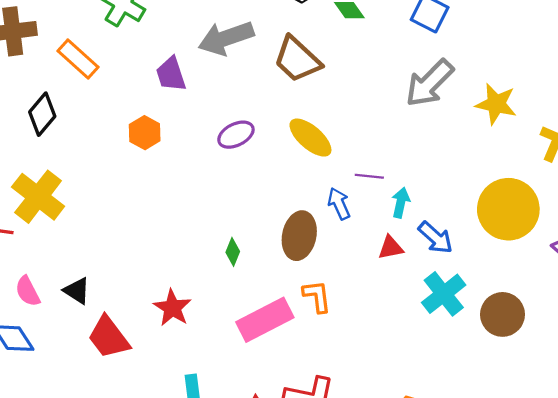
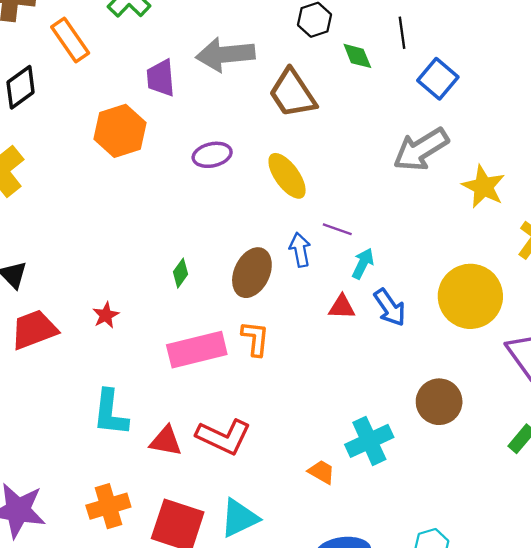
orange hexagon: (145, 133) -> (120, 131), size x1.5
cyan cross: (444, 294) -> (369, 441), moved
red star: (172, 308) -> (106, 315), size x0.7
red trapezoid: (109, 337) -> (34, 330), turned 93

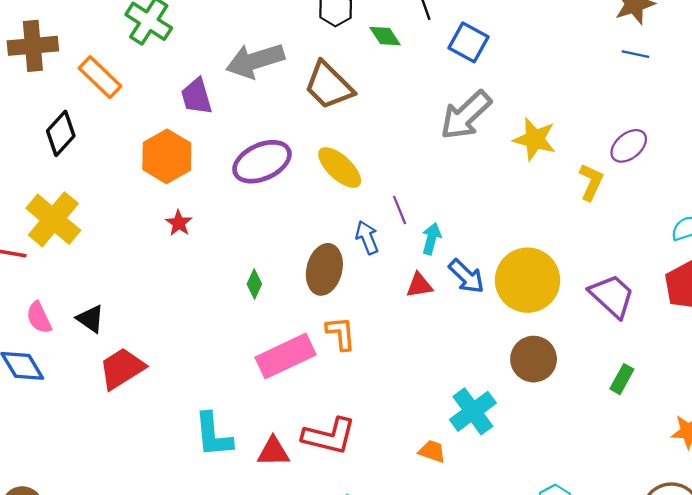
purple ellipse: (212, 155) -> (262, 162), size x1.5
purple line: (337, 229) -> (400, 210), turned 60
yellow circle: (470, 296) -> (528, 280), moved
red star: (106, 315) -> (179, 223), moved

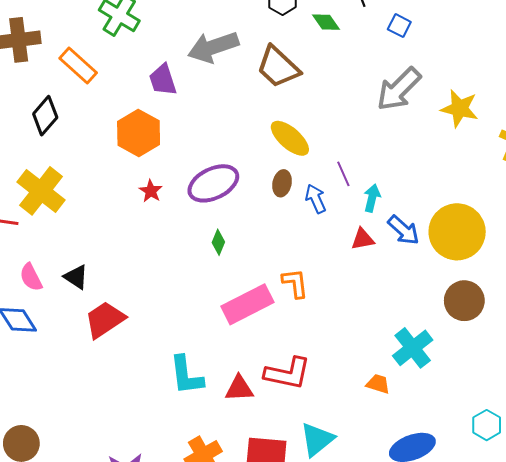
blue square: (469, 42) -> (399, 26), size x0.7
purple ellipse: (262, 162) -> (213, 183), moved
brown ellipse: (324, 269) -> (282, 183), moved, size x0.6

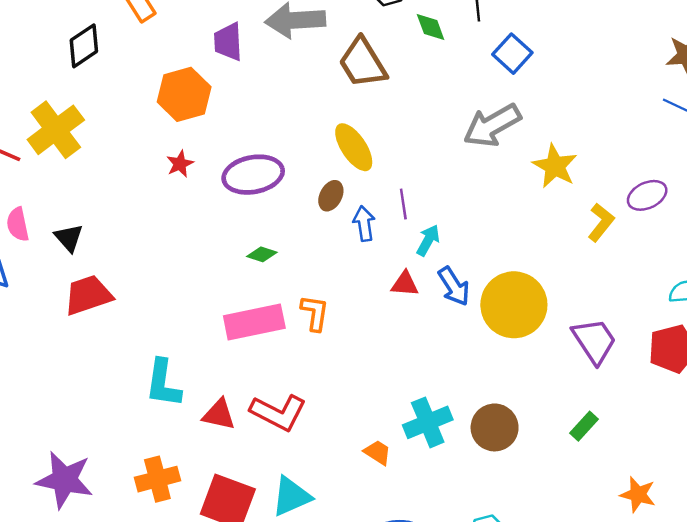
blue square: (399, 26) -> (512, 54), size x1.4
green diamond: (218, 242) -> (262, 254), moved, turned 70
brown circle: (464, 301) -> (495, 427), moved

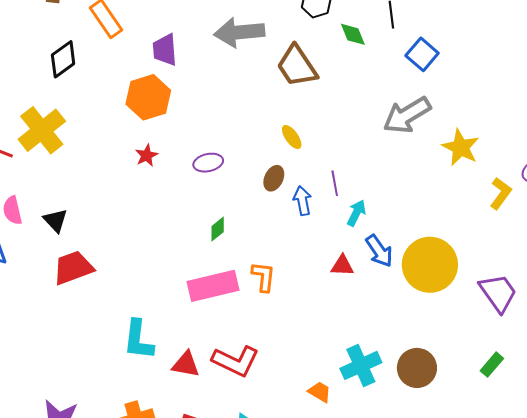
purple trapezoid: (228, 42) -> (165, 50), moved
yellow ellipse: (354, 147) -> (292, 137), size x0.6
purple ellipse: (253, 175) -> (208, 163), size x0.6
green diamond: (262, 254) -> (218, 229), turned -55
red triangle: (405, 284) -> (342, 266), moved

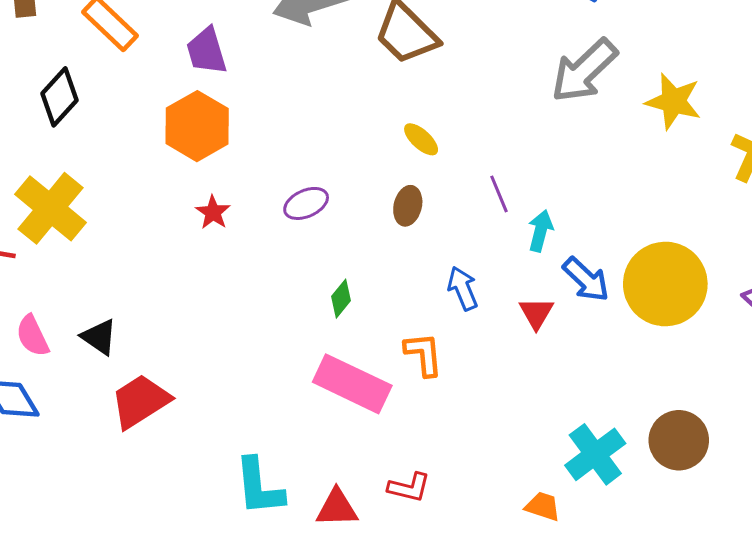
blue arrow: (302, 201) -> (463, 288), moved
red triangle: (342, 266) -> (536, 313), turned -50
pink rectangle: (213, 286) -> (352, 384), turned 51
red L-shape: (236, 361) -> (409, 487), size x0.6

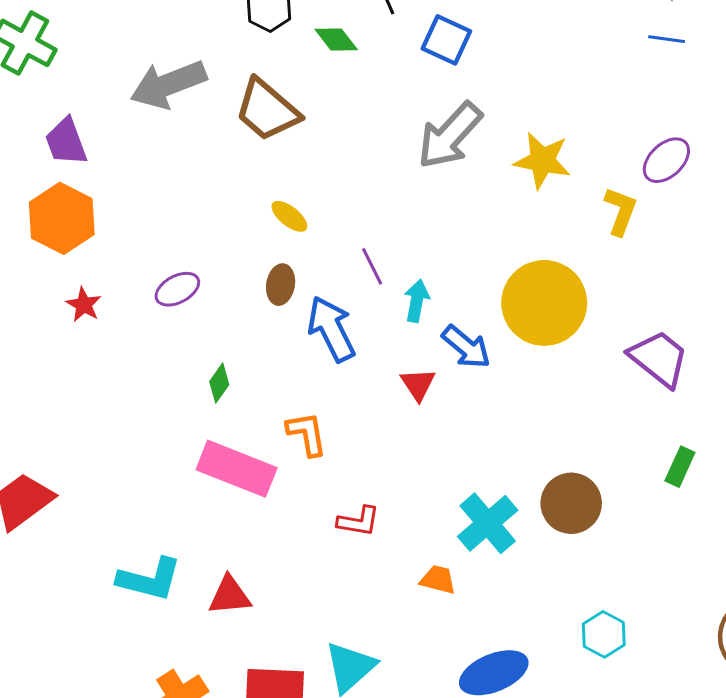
yellow circle: (665, 284) -> (544, 303), moved
blue arrow: (463, 288) -> (331, 329), moved, size x1.5
cyan L-shape: (259, 487) -> (149, 579), turned -66
red L-shape: (409, 487) -> (359, 521), moved

